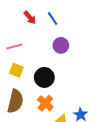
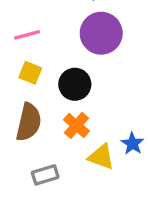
purple circle: (61, 45) -> (101, 33), size x1.6

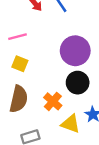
purple circle: (101, 33) -> (75, 51), moved
black circle: (75, 84) -> (78, 83), moved

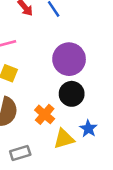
yellow triangle: (70, 124) -> (64, 139), turned -36

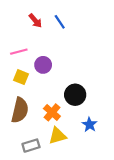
purple circle: (69, 59) -> (43, 65), moved, size x0.6
yellow triangle: (64, 139) -> (57, 136), moved

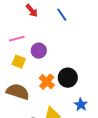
blue line: (60, 22) -> (62, 15), moved
brown semicircle: (20, 110) -> (18, 92), turned -85
orange cross: (52, 112) -> (47, 82), moved

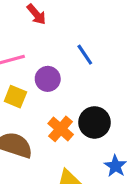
blue line: (62, 15) -> (85, 55), moved

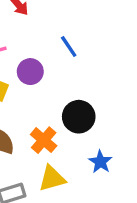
orange cross: (61, 129) -> (44, 140), moved

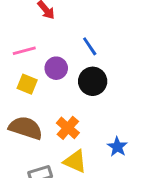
black circle: (79, 117) -> (93, 81), moved
yellow triangle: (52, 178) -> (75, 161), turned 40

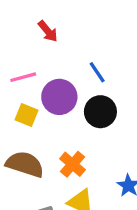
purple circle: (56, 68) -> (59, 97), size x1.4

